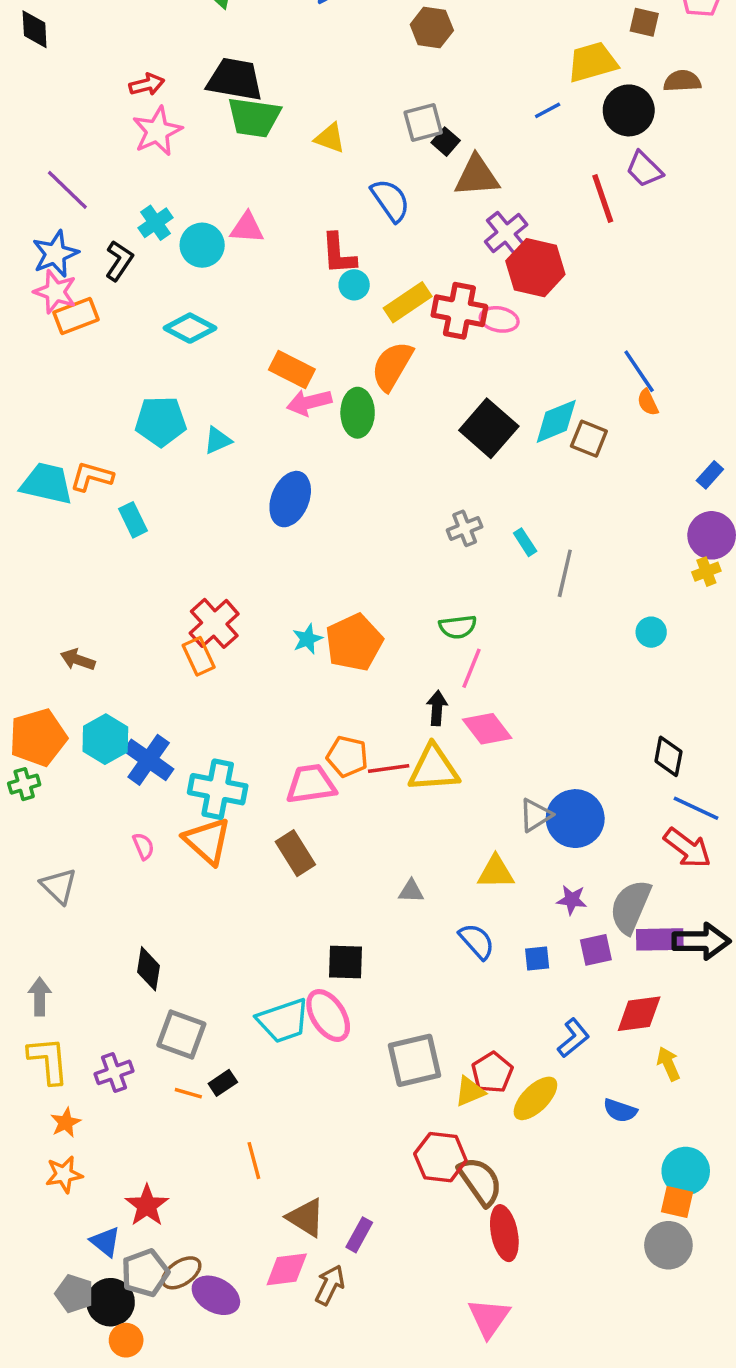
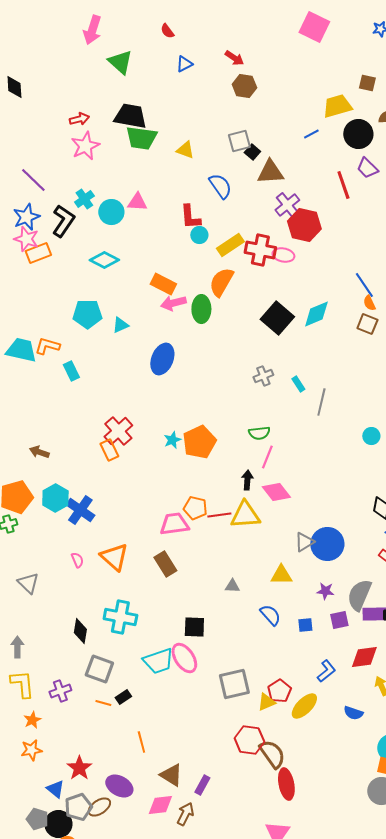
black L-shape: (119, 261) -> (63, 221), size x1.4
brown square: (589, 439) -> (367, 324), moved
cyan cross: (218, 789) -> (120, 617), moved
purple ellipse: (216, 1295) -> (119, 786), moved

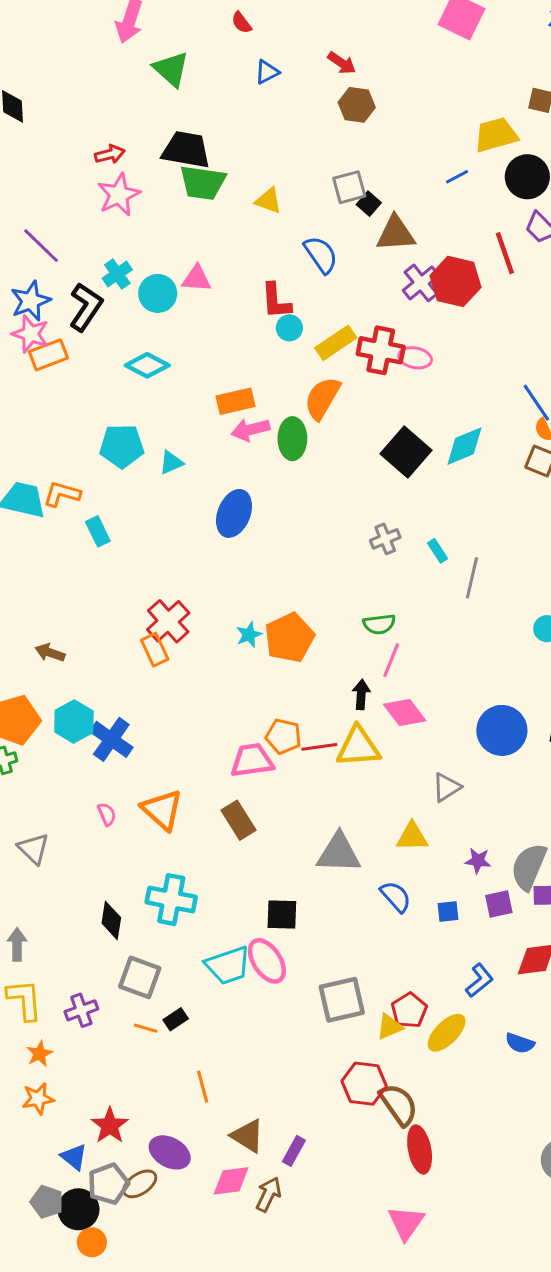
red hexagon: (304, 225) -> (455, 281), moved
orange rectangle: (163, 284) -> (236, 401), turned -40
blue circle: (327, 544) -> (502, 730), moved
gray triangle: (232, 586) -> (339, 853), size x2.0

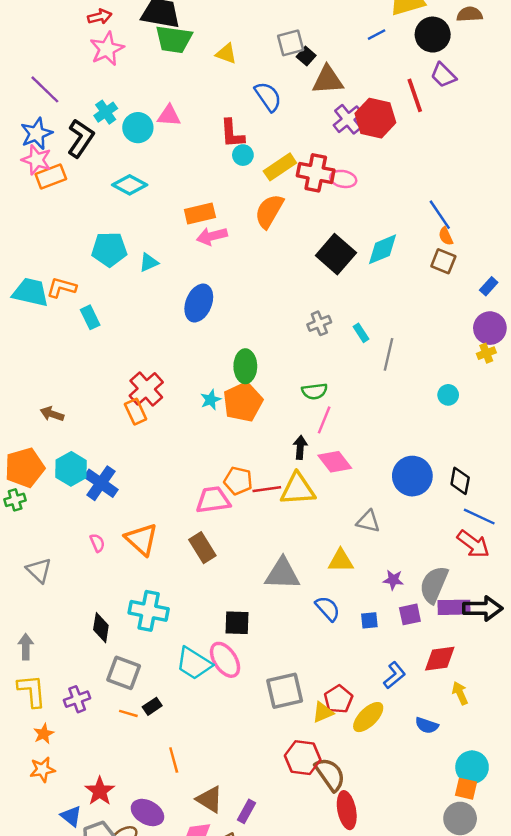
green ellipse: (292, 439) -> (245, 366), moved
gray triangle: (447, 787) -> (368, 521), turned 45
cyan trapezoid: (228, 965) -> (194, 663), turned 51

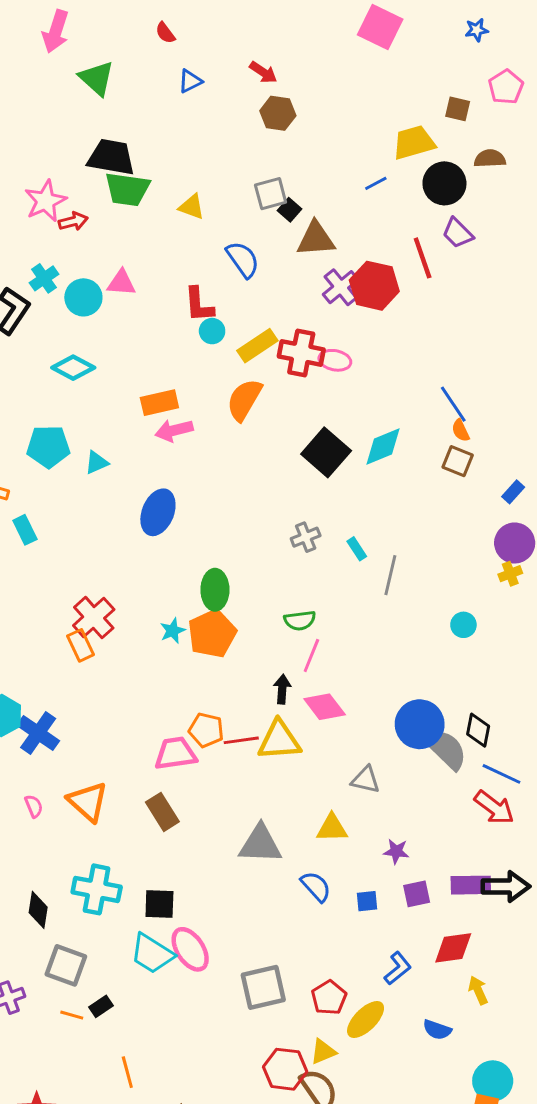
red arrow: (100, 17) -> (73, 221), moved
gray semicircle: (434, 585) -> (446, 749), moved, turned 111
black square: (237, 623) -> (159, 904), moved
yellow triangle: (323, 712) -> (323, 1052), moved

